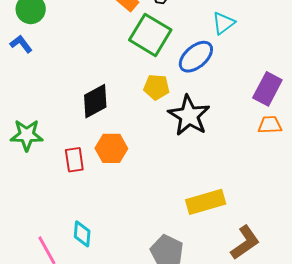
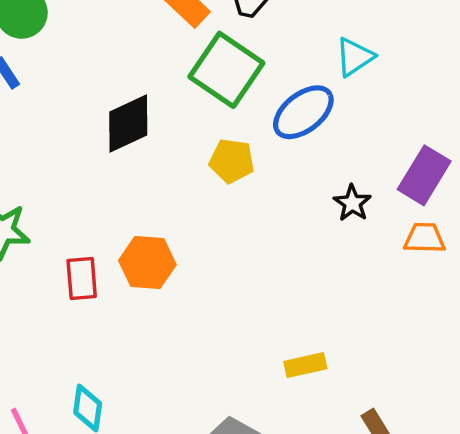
black diamond: (95, 101) -> (128, 123), moved
black star: (189, 116) -> (352, 203), moved, size x0.5
yellow rectangle: (206, 202) -> (305, 365), size x0.6

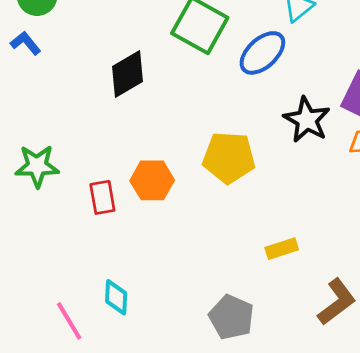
yellow pentagon: (232, 161) -> (229, 158), moved, size x1.5
black star: (352, 203) -> (307, 120), size x1.6

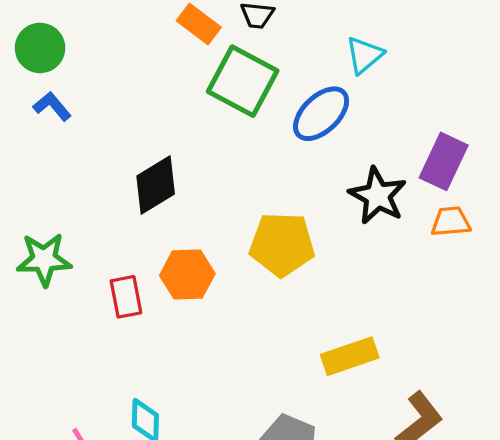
blue L-shape: (26, 43) -> (52, 106), moved
black diamond: (128, 74) -> (156, 185), moved
yellow rectangle: (282, 249) -> (350, 356), size x1.4

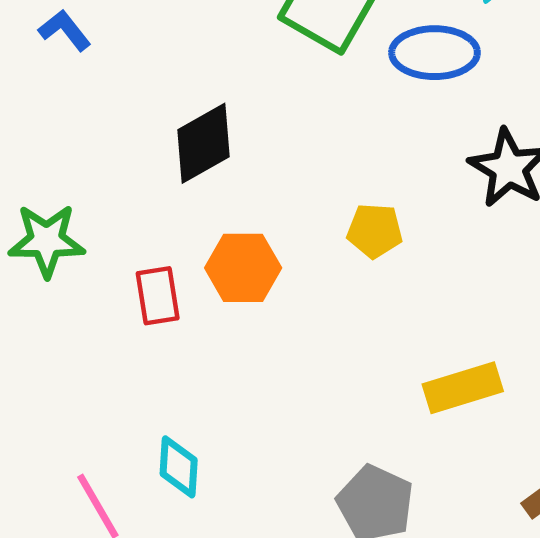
blue ellipse: (321, 114) -> (434, 53), turned 42
yellow pentagon: (282, 244) -> (375, 231), size x0.6

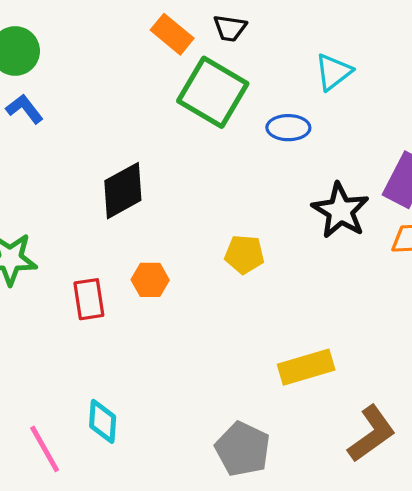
blue ellipse: (434, 53) -> (288, 128), size x0.7
orange hexagon: (243, 268) -> (150, 280), size x0.7

